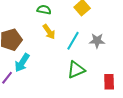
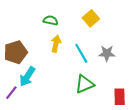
yellow arrow: (49, 32) -> (56, 44), turned -133
cyan line: (73, 41) -> (81, 53), turned -60

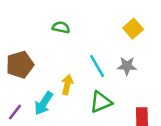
yellow square: (91, 18) -> (133, 29), moved
yellow arrow: (56, 44) -> (67, 85), moved
cyan arrow: (27, 77) -> (44, 103), moved

